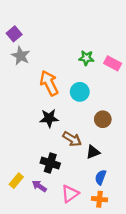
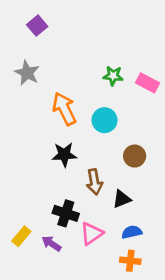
purple square: (14, 34) -> (37, 26), moved
brown arrow: (72, 139) -> (94, 182), turned 48
blue semicircle: (101, 177) -> (132, 232), turned 56
pink triangle: (70, 194) -> (92, 233), moved

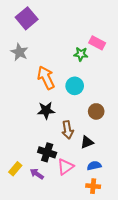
purple square: (37, 26) -> (27, 18), size x1.5
pink rectangle: (147, 83) -> (97, 43), moved

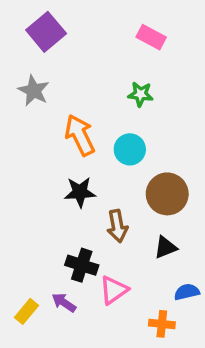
pink rectangle: (97, 43) -> (151, 37), moved
brown circle: (96, 111) -> (167, 194), size x1.5
black triangle: (87, 142) -> (165, 247), moved
blue semicircle: (94, 166) -> (187, 292), moved
yellow rectangle: (15, 169) -> (26, 311), moved

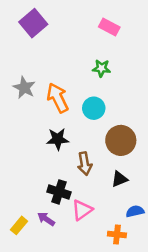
gray star: (34, 91) -> (24, 88), moved

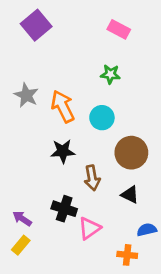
black triangle: (120, 179) -> (130, 195), turned 48
purple arrow: (46, 219) -> (22, 218), moved

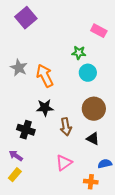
pink rectangle: (119, 29) -> (99, 31), moved
cyan circle: (102, 118) -> (88, 73), moved
black cross: (64, 209) -> (26, 130), moved

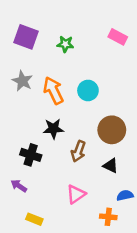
purple square: (26, 18) -> (26, 37), moved, turned -30
green star: (79, 53) -> (65, 44), moved
cyan circle: (88, 73) -> (88, 90), moved
brown arrow: (66, 127) -> (78, 151), turned 30
yellow rectangle: (15, 175) -> (34, 219), moved, turned 72

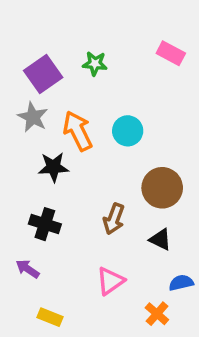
purple square: (26, 37) -> (43, 74), moved, turned 35
black star: (53, 129) -> (53, 167), moved
orange cross: (108, 217) -> (157, 314), turned 35

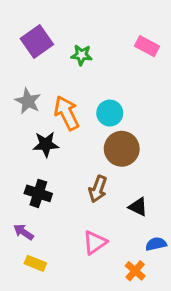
purple square: (43, 74) -> (37, 42), moved
brown circle: (162, 188) -> (122, 149), moved
yellow rectangle: (50, 317) -> (35, 263), moved

